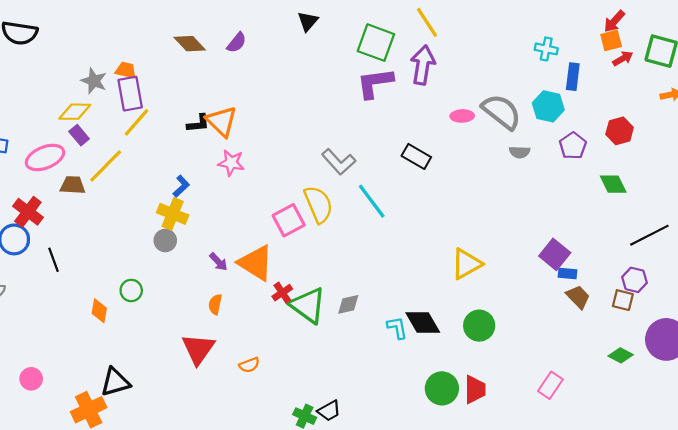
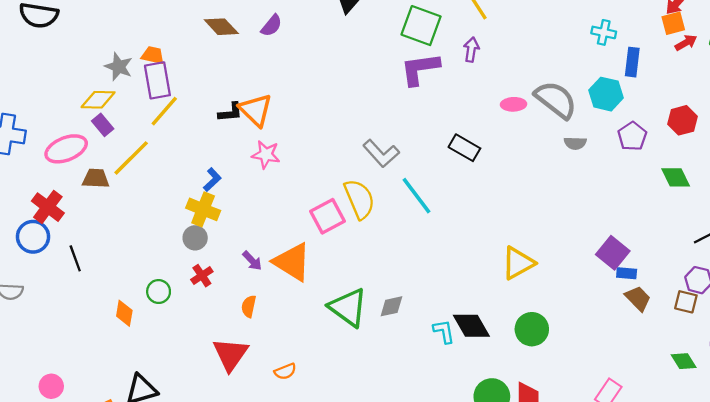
purple arrow: (423, 65) -> (471, 50), size x0.6
red cross: (282, 293) -> (202, 276), moved
green diamond: (621, 355) -> (684, 361), turned 30

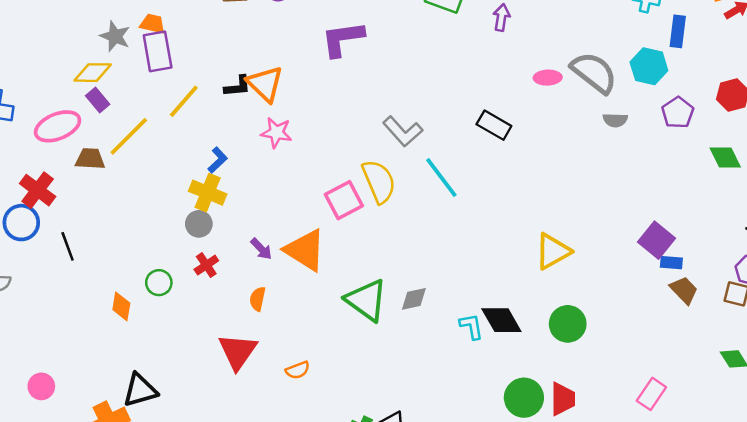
purple L-shape: (420, 69) -> (343, 39), moved
yellow line: (164, 111) -> (184, 101), moved

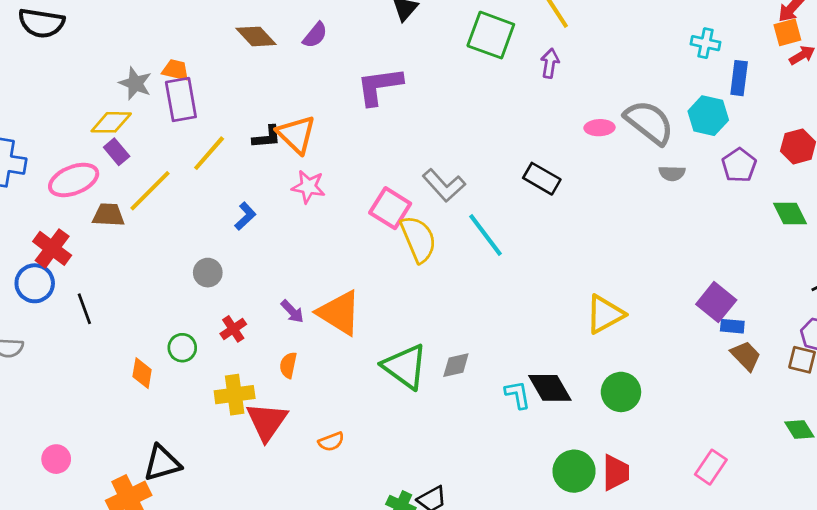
yellow cross: (208, 193) -> (235, 395), moved, turned -30
pink square: (344, 200) -> (390, 208), moved, turned -30
gray circle: (199, 224) -> (208, 273), moved

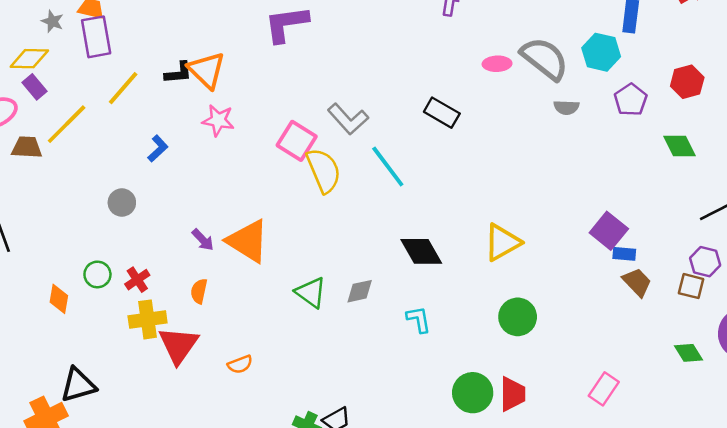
gray star: (135, 83) -> (52, 21), size x0.7
red cross: (233, 329) -> (137, 280), moved
green triangle: (405, 366) -> (311, 292), size x0.7
black diamond: (550, 388) -> (421, 251), moved

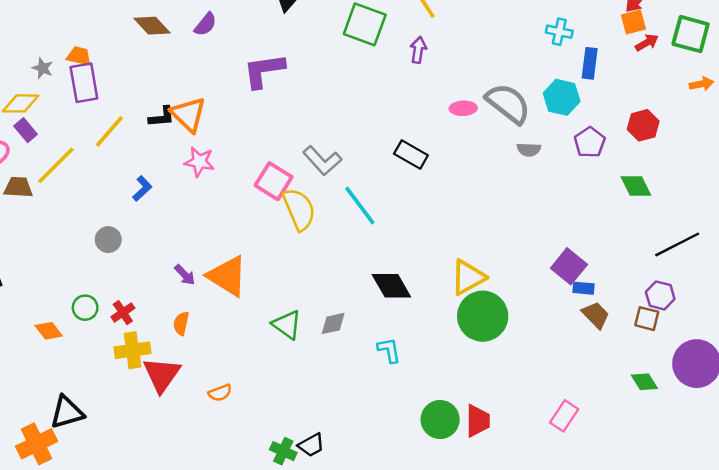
orange diamond: (59, 299) -> (49, 331), turned -48
green circle: (518, 317) -> (483, 316), moved, size x1.4

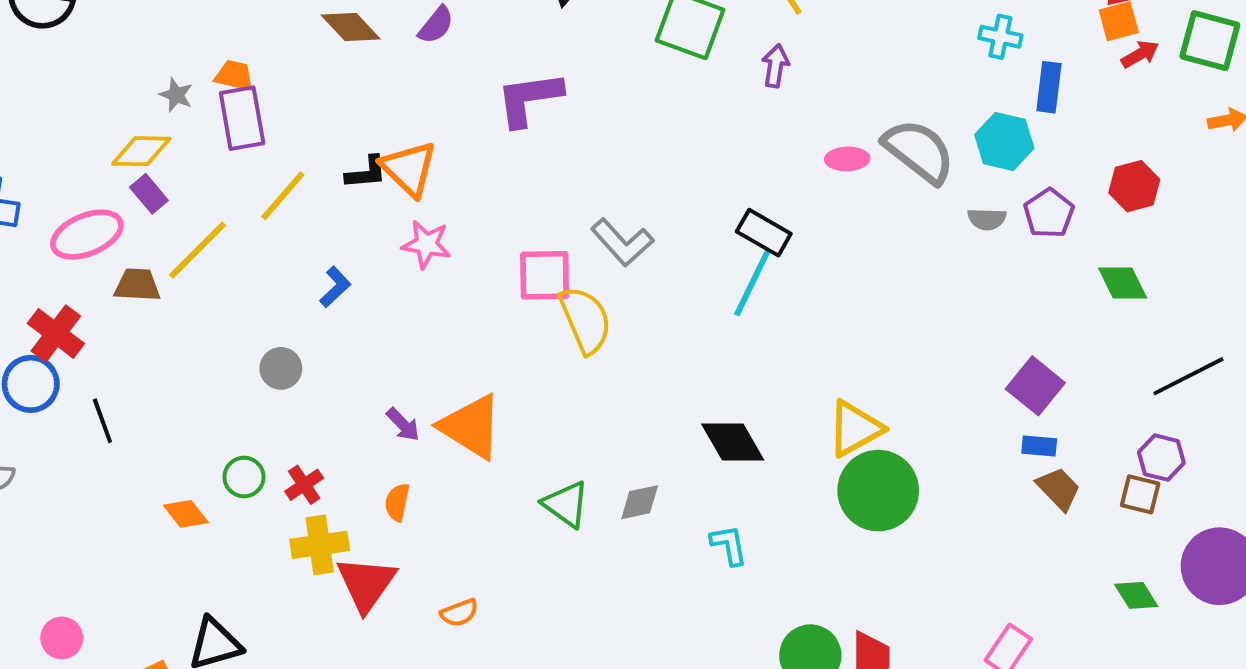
gray semicircle: (529, 150) -> (987, 219), moved
pink square: (274, 181) -> (545, 275), turned -33
cyan line: (360, 206) -> (752, 283), moved, turned 63
purple square: (569, 266) -> (1035, 386), moved

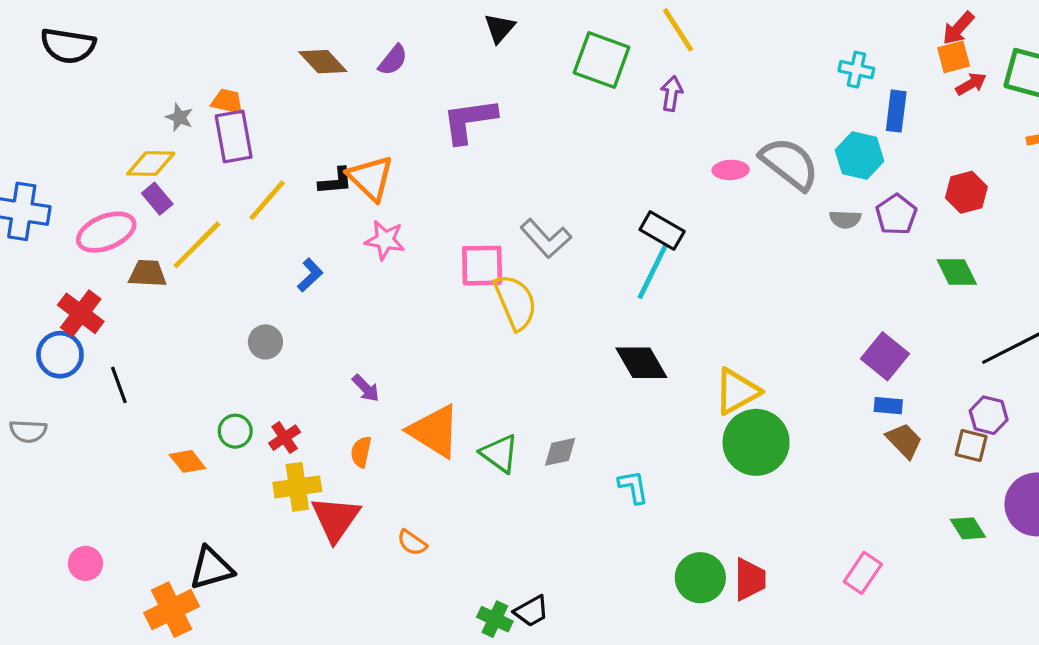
orange triangle: (471, 427) -> (434, 431), moved
black diamond: (733, 442) -> (641, 363), moved
orange semicircle: (459, 613) -> (412, 543), turned 56

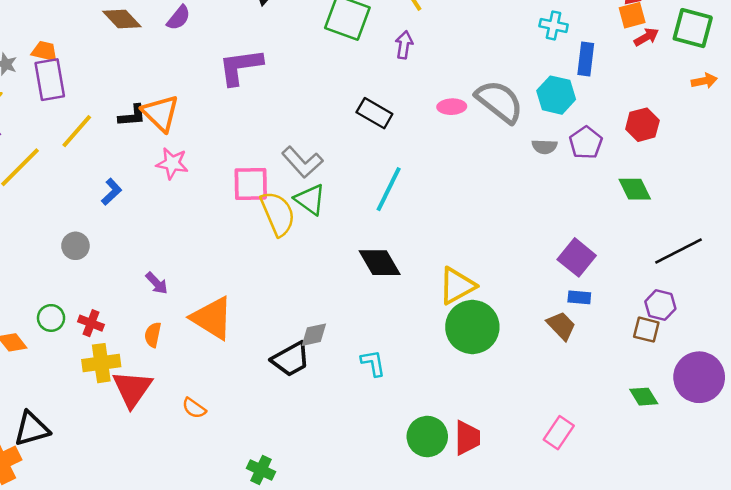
black rectangle: (662, 230) -> (374, 113), moved
red cross: (285, 438) -> (91, 323), turned -35
brown trapezoid: (904, 441) -> (561, 326), moved
green triangle: (500, 453) -> (310, 199), moved
black trapezoid: (531, 611) -> (291, 359), moved, size x1.4

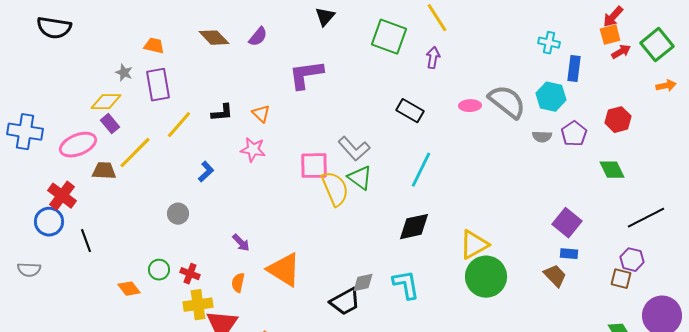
green square: (693, 28) -> (657, 45), turned 36
orange trapezoid: (45, 51) -> (154, 46), moved
orange triangle: (161, 113) -> (261, 114), moved, size x0.6
black diamond: (380, 263) -> (414, 227), turned -72
cyan L-shape: (373, 363) -> (406, 285), moved, size x1.4

